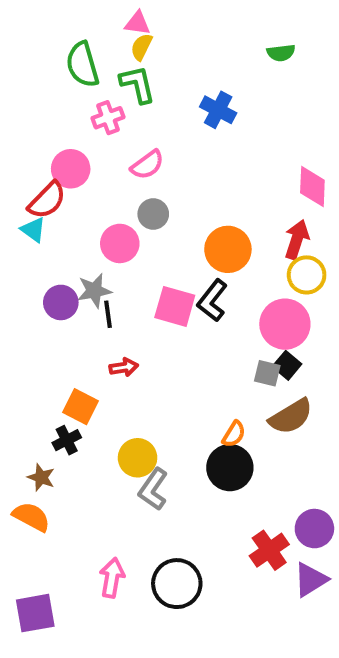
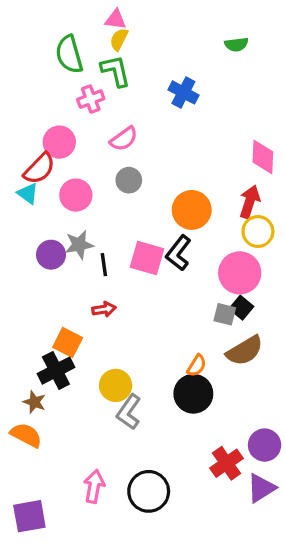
pink circle: (120, 243) -> (76, 195), moved
black line: (108, 314) -> (104, 265), moved
black cross: (67, 440) -> (56, 371), size x1.5

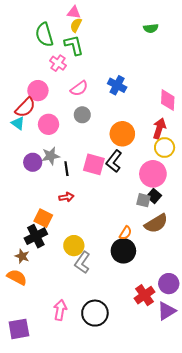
blue cross: (183, 92) -> (117, 85), moved
pink cross: (91, 99) -> (58, 63), turned -35

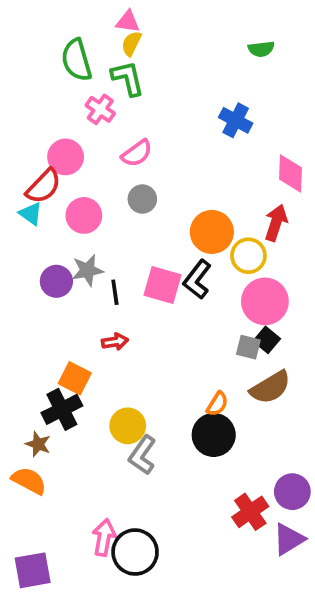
blue cross: (117, 85) -> (236, 120), moved
yellow circle: (165, 147) -> (248, 256), moved
black circle: (95, 313) -> (135, 552), moved

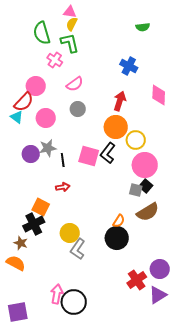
red arrow: (276, 223) -> (120, 101), moved

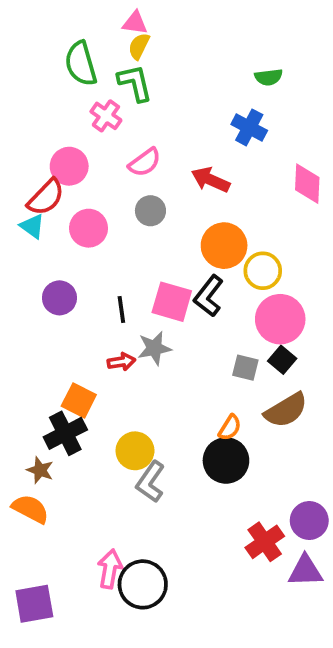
green semicircle: (143, 27) -> (269, 77), moved
red arrow: (120, 101) -> (210, 180), moved, turned -84
gray star: (48, 148) -> (154, 348), moved
gray square: (136, 190) -> (245, 368), moved
purple triangle: (158, 295) -> (305, 571), turned 30

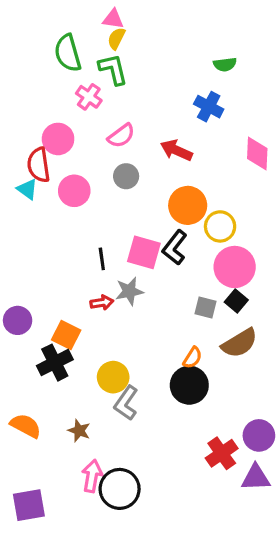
red semicircle: (46, 197) -> (39, 165), turned 128
purple circle: (59, 298) -> (18, 320), moved
brown star: (40, 470) -> (79, 431), moved

